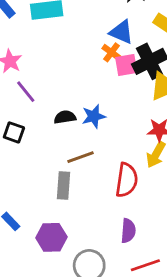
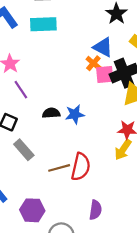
brown line: (81, 157) -> (59, 168), moved
red semicircle: (127, 180) -> (81, 167), moved
gray rectangle: (63, 186) -> (24, 150), moved, turned -50

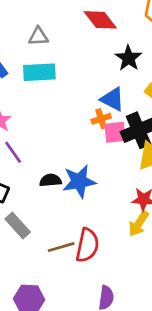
orange cross: (93, 63) -> (101, 119), turned 32
blue star: (75, 114) -> (79, 181), size x1.4

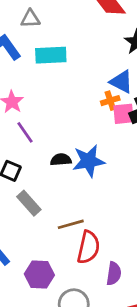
gray triangle: (38, 36) -> (30, 19), moved
red semicircle: (87, 245) -> (88, 247), moved

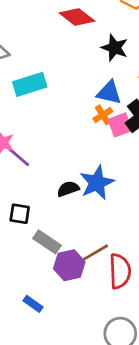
purple line: (25, 132) -> (19, 157), moved
purple hexagon: (39, 274) -> (69, 265), moved

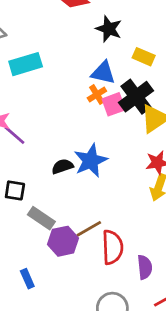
blue rectangle: (33, 304) -> (27, 279), turned 30

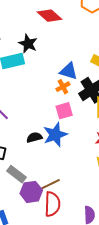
black star: (109, 29) -> (28, 44), moved
pink square: (114, 104) -> (64, 111), moved
red semicircle: (112, 247) -> (52, 204), moved

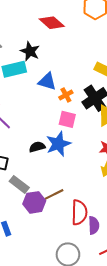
blue triangle: (69, 71) -> (47, 81), moved
pink square: (64, 111) -> (67, 119), turned 30
red semicircle: (52, 204) -> (79, 212), moved

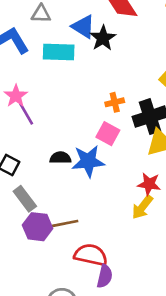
black star: (30, 51) -> (103, 38), moved
blue triangle: (47, 81) -> (83, 27), moved
red semicircle: (79, 212) -> (91, 255), turned -95

